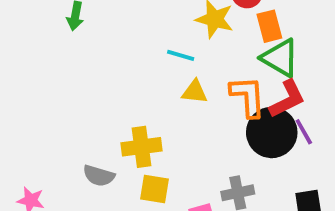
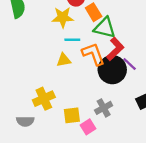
cyan line: (181, 55) -> (72, 40), moved
yellow square: (155, 189) -> (72, 115), moved

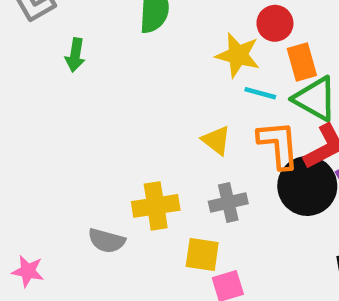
cyan line: (72, 40) -> (260, 93), moved
yellow triangle: (64, 60) -> (216, 140), turned 32
gray cross: (104, 108) -> (228, 202), moved

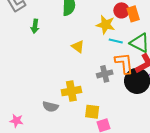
orange rectangle: (302, 62) -> (133, 14), moved
yellow triangle: (216, 140) -> (78, 47), moved
gray cross: (228, 202) -> (105, 74), moved

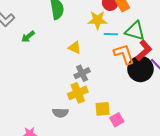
green arrow: (35, 26) -> (28, 37), turned 56
gray cross: (105, 74) -> (82, 73), moved

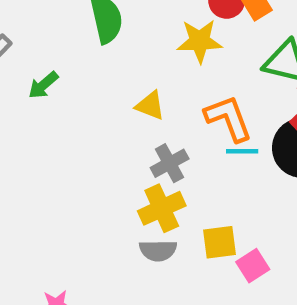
cyan line: (111, 34) -> (242, 151), moved
orange L-shape: (124, 54) -> (228, 118), moved
gray semicircle: (60, 113) -> (158, 251), moved

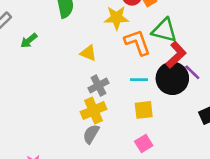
orange L-shape: (228, 118) -> (137, 42), moved
yellow square: (220, 242) -> (144, 110), moved
gray semicircle: (158, 251) -> (91, 134), turned 120

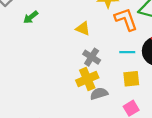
gray cross: (98, 85) -> (92, 57), turned -30
gray semicircle: (91, 134) -> (99, 94), moved, turned 42

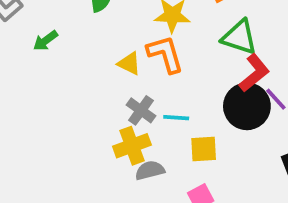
orange L-shape: (126, 19) -> (165, 54), moved
cyan line: (127, 52) -> (176, 118), moved

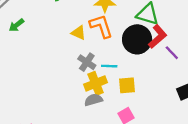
green arrow: (45, 41) -> (16, 25), moved
black circle: (247, 106) -> (137, 39), moved
yellow cross: (132, 146) -> (96, 83), moved

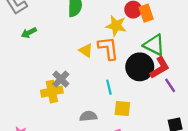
gray cross: (87, 62) -> (61, 79), moved
cyan line: (109, 66) -> (109, 87), turned 64
yellow cross: (96, 83) -> (52, 92), moved

